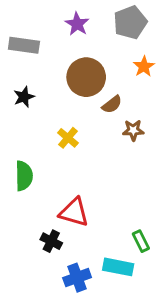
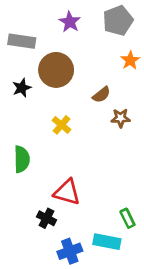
brown circle: (86, 77) -> (56, 70), moved

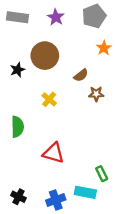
gray rectangle: (22, 41) -> (17, 17), moved
black cross: (46, 218) -> (19, 197), moved

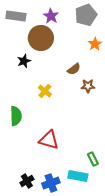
brown circle: (45, 56) -> (41, 38), moved
black star: (17, 70) -> (24, 61), moved
black cross: (19, 197) -> (27, 181), moved, turned 32

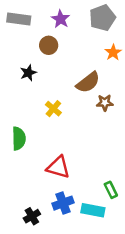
brown circle: (41, 38) -> (49, 45), size x0.6
brown semicircle: (74, 69) -> (88, 82), size x1.5
blue cross: (51, 183) -> (63, 203), moved

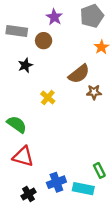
gray rectangle: (19, 19) -> (17, 31), moved
green semicircle: (19, 139) -> (17, 124), turned -54
red triangle: (58, 167) -> (23, 156), moved

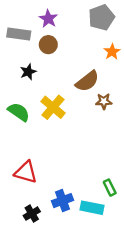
purple star: (54, 17) -> (48, 19), moved
yellow cross: (48, 97) -> (53, 107), size x1.5
green semicircle: (17, 124) -> (19, 112), moved

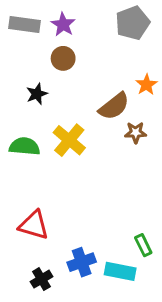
gray rectangle: (19, 34) -> (25, 24), moved
orange star: (112, 52) -> (146, 85), moved
green semicircle: (19, 112) -> (25, 146), turned -30

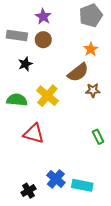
gray rectangle: (25, 24) -> (17, 35), moved
orange star: (146, 85) -> (91, 49), moved
red triangle: (34, 225) -> (34, 134), moved
green rectangle: (143, 245) -> (98, 137), moved
blue cross: (82, 262) -> (56, 179), turned -30

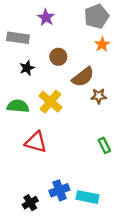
brown circle: (43, 40) -> (58, 57), moved
orange star: (91, 49) -> (102, 44), moved
blue cross: (56, 179) -> (59, 190), turned 30

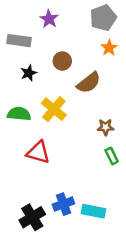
brown star: (99, 96) -> (106, 127), moved
black cross: (30, 203) -> (32, 217), size x1.5

